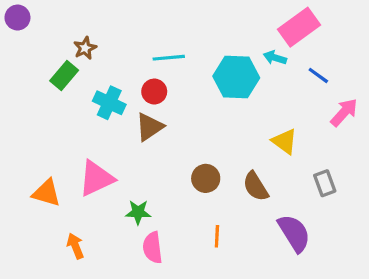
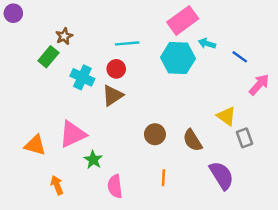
pink rectangle: (299, 27) -> (183, 20), moved
yellow triangle: (285, 141) -> (226, 116), moved
green star: (138, 212) -> (93, 160), moved, turned 30

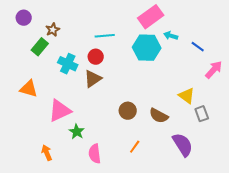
purple circle: (13, 13) -> (24, 18), moved
brown semicircle: (192, 140) -> (159, 116), turned -30
orange triangle: (35, 145) -> (29, 89), moved
orange line: (163, 178) -> (135, 147), turned 32

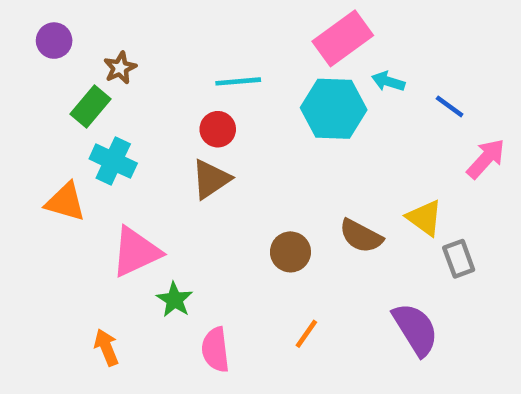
cyan cross: (68, 64) -> (113, 161), moved
brown semicircle: (159, 116) -> (361, 236), moved

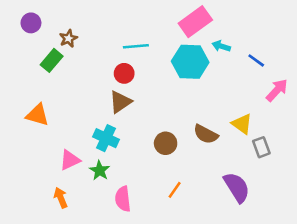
cyan cross: (113, 161) -> (106, 138), moved
pink triangle: (136, 252) -> (70, 160), moved, size x0.7

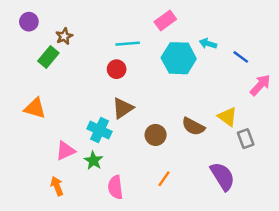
pink rectangle: (195, 22) -> (165, 20), moved, size x0.7
brown triangle: (120, 102) -> (123, 108), moved

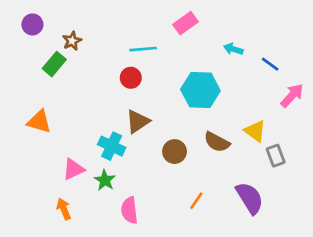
cyan hexagon: (179, 58) -> (200, 90), moved
orange line: (164, 179) -> (196, 201), moved

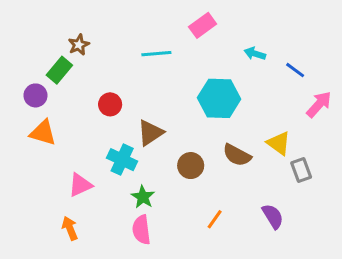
purple circle: (32, 24) -> (35, 95), moved
red circle: (131, 78) -> (110, 104), moved
green star: (105, 180) -> (143, 197), moved
purple semicircle: (250, 198) -> (273, 216), size x0.7

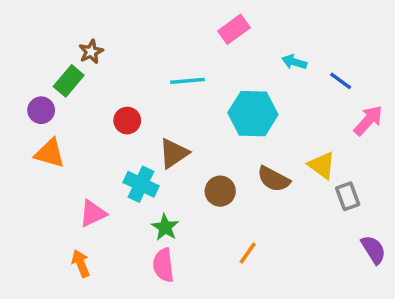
cyan line: (156, 54) -> (187, 81), moved
purple semicircle: (273, 216) -> (373, 250), moved

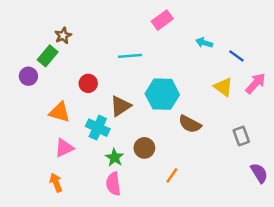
cyan hexagon: (253, 114) -> (162, 94), moved
orange triangle: (50, 153) -> (60, 112), moved
yellow triangle: (322, 165) -> (223, 87), moved
brown circle: (220, 191) -> (144, 148), moved

